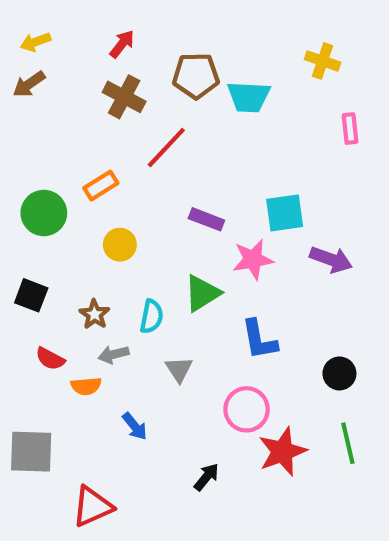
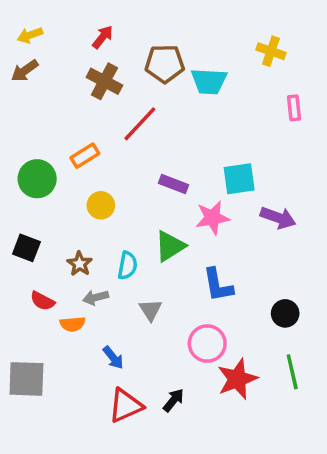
red triangle: (92, 507) -> (126, 406), moved

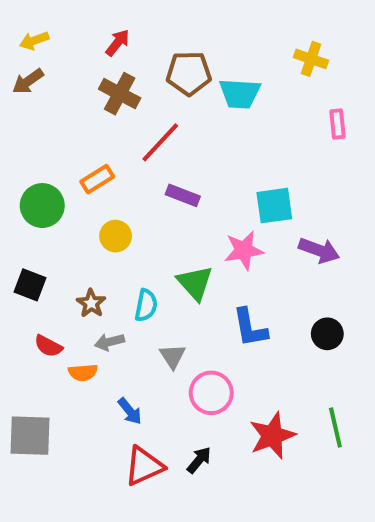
purple rectangle: (174, 184) -> (183, 195), moved
green triangle: (170, 246) -> (195, 283), turned -40
black circle: (285, 313) -> (327, 334), moved
pink circle: (207, 344) -> (211, 393), moved

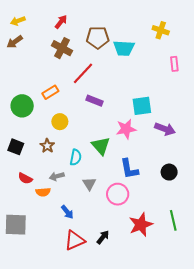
brown star: (91, 303) -> (47, 146), moved
pink circle: (211, 393) -> (118, 194), moved

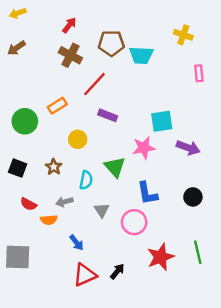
yellow arrow: (18, 21) -> (18, 13), moved
yellow circle: (60, 122) -> (78, 139), moved

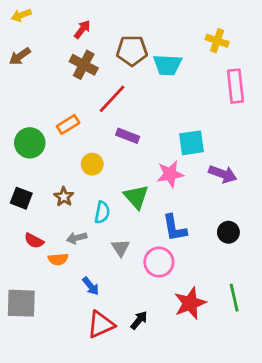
pink rectangle: (199, 73) -> (236, 86), size x1.6

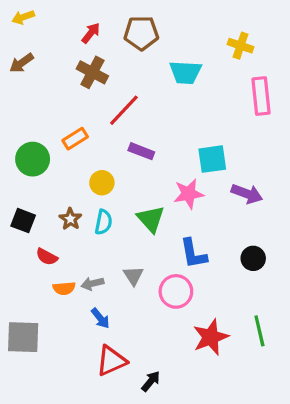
brown pentagon: (132, 51) -> (141, 33), moved
cyan semicircle: (102, 212) -> (103, 222), moved
gray arrow: (77, 238) -> (92, 284), moved
red semicircle: (34, 241) -> (47, 257), moved
black arrow: (139, 320) -> (151, 381), moved

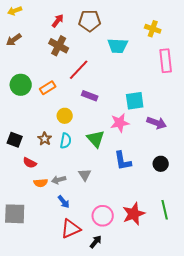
green circle: (33, 159) -> (21, 85), moved
pink circle: (176, 291) -> (103, 216), moved

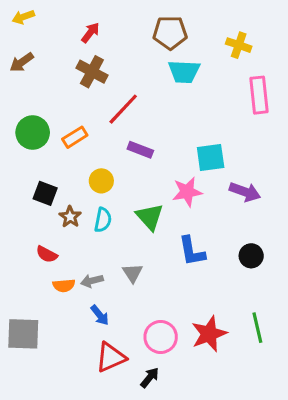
brown pentagon: (90, 21) -> (170, 33), moved
black square: (15, 140) -> (45, 193), moved

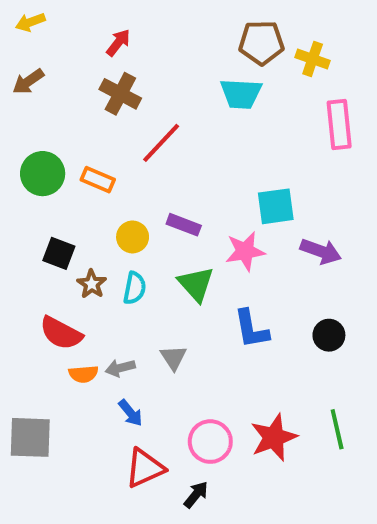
brown pentagon: (170, 33) -> (261, 43), moved
orange rectangle: (75, 137) -> (98, 180), turned 55
purple rectangle: (140, 150) -> (184, 225), moved
red semicircle: (47, 254) -> (61, 333), size x1.5

